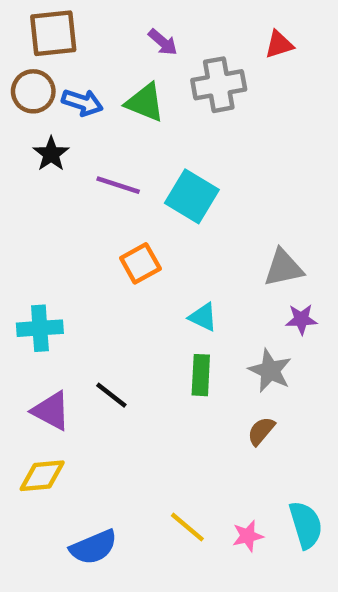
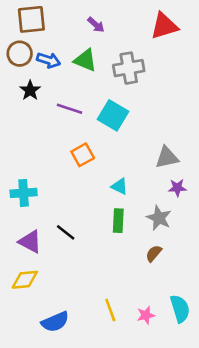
red triangle: (279, 44) -> (164, 26), size x1.6
gray cross: (219, 85) -> (129, 68), moved
yellow line: (187, 527) -> (110, 310), turned 30

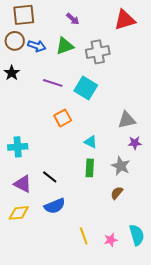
green triangle: (85, 60) -> (65, 46), turned -42
black star: (30, 90) -> (12, 73), moved
blue semicircle: (55, 322) -> (55, 206), moved

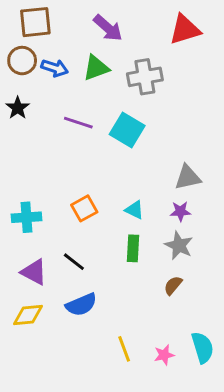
purple arrow: (73, 19) -> (108, 28), size x1.5
orange square: (63, 118) -> (84, 208), moved
purple star: (135, 143) -> (180, 211), moved

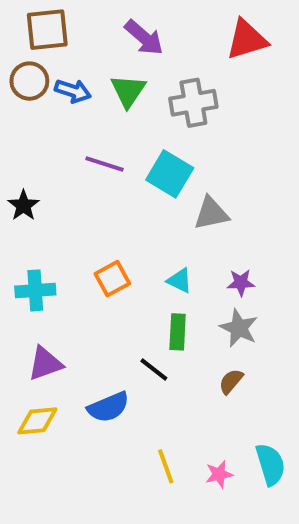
green triangle: (96, 68) -> (128, 91), turned -36
black star: (18, 108) -> (23, 206), moved
gray triangle: (188, 177) -> (211, 213), moved
black line: (74, 262) -> (154, 370), moved
purple triangle: (34, 272) -> (45, 364), turned -48

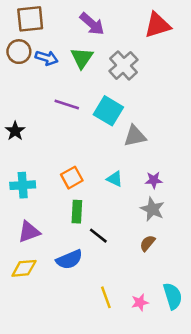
gray cross: (193, 103) -> (124, 65), turned -32
green rectangle: (178, 332) -> (77, 212), moved

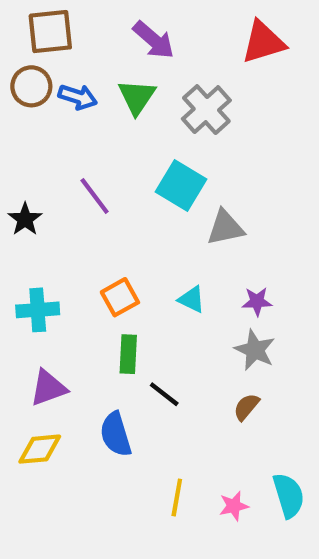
purple line: (67, 105) -> (95, 196), moved, turned 35
blue semicircle: (69, 260) -> (116, 434), turned 96
yellow line: (106, 297) -> (177, 498), turned 30

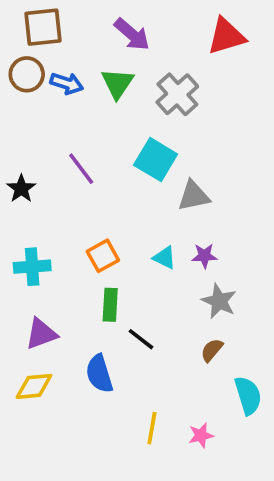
purple star: (257, 301) -> (205, 256), moved
cyan semicircle: (289, 495) -> (248, 395), moved

